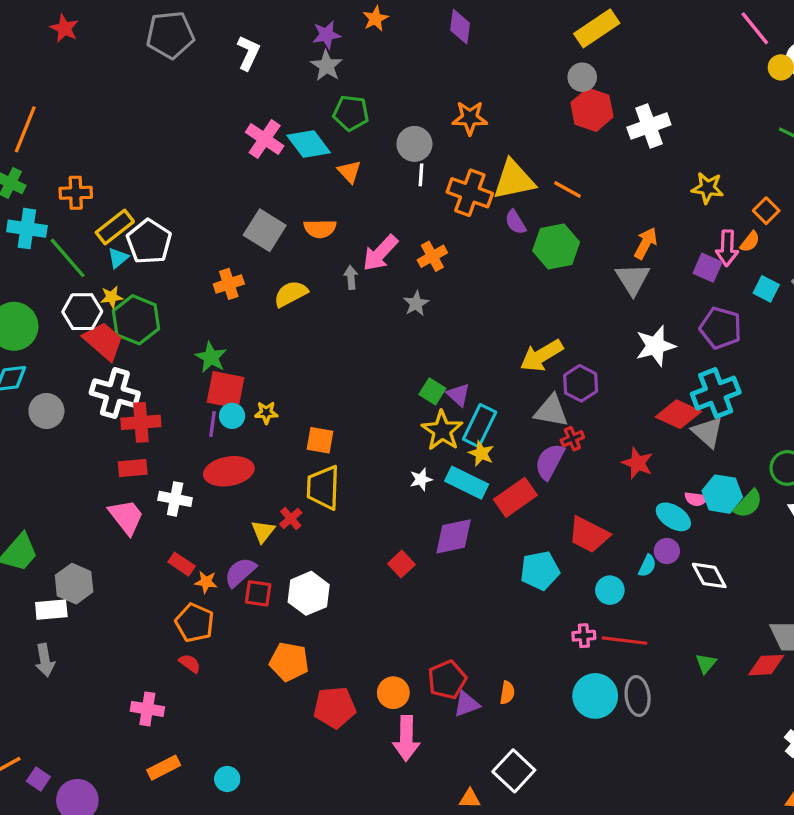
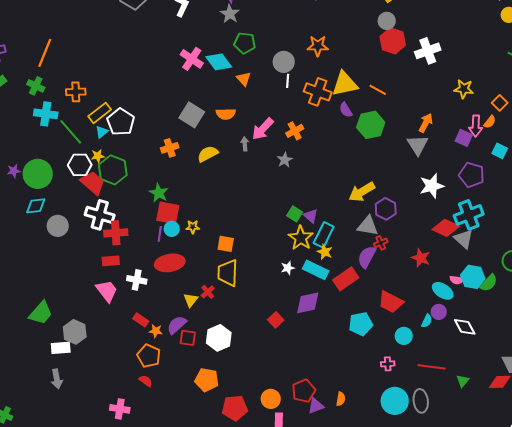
red line: (625, 641) -> (432, 367), moved

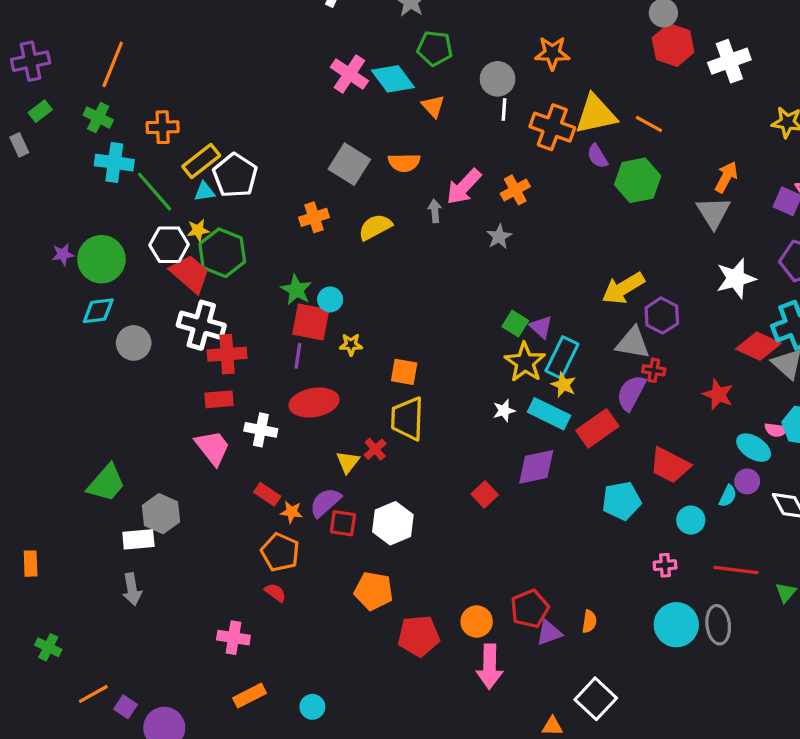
cyan triangle: (102, 132) -> (204, 192), turned 32
cyan circle: (172, 229) -> (330, 299), moved
red cross: (381, 243) -> (654, 370), turned 32

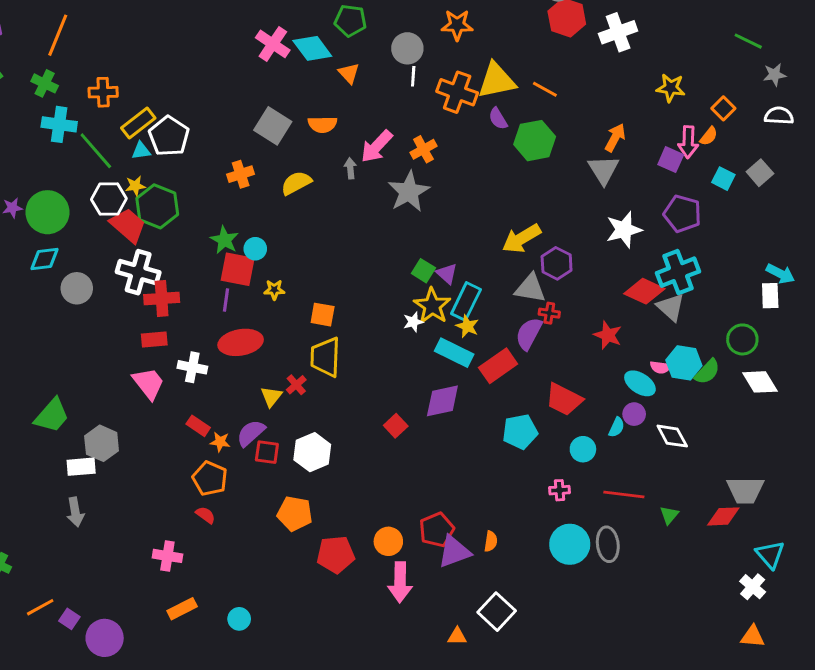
gray star: (499, 237) -> (409, 192), size x1.8
white star: (504, 411) -> (413, 322), moved
purple triangle: (549, 633) -> (454, 552), size x1.4

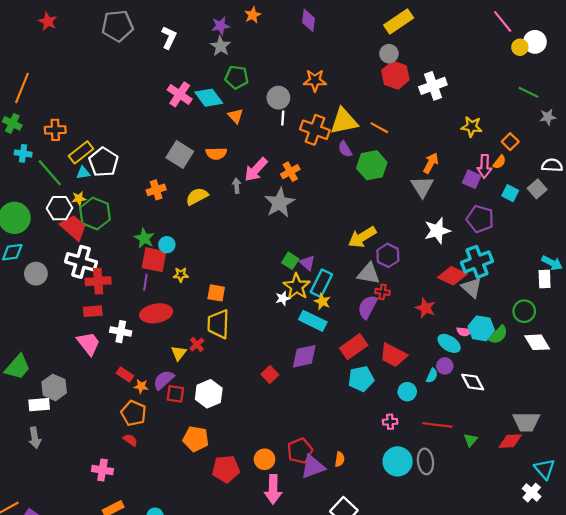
white semicircle: (779, 116) -> (552, 165), moved
cyan cross: (59, 124) -> (23, 153), size x0.7
red rectangle: (498, 366) -> (354, 347), moved

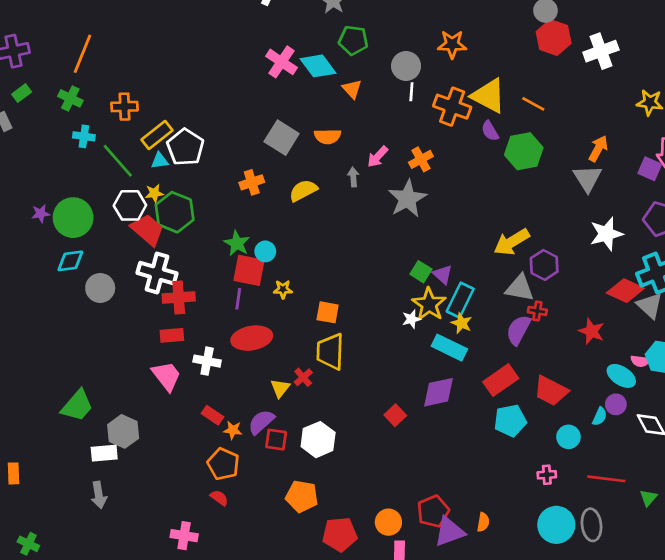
yellow triangle: (344, 121) -> (489, 96), turned 40
pink arrow: (256, 170) -> (378, 157), size x0.7

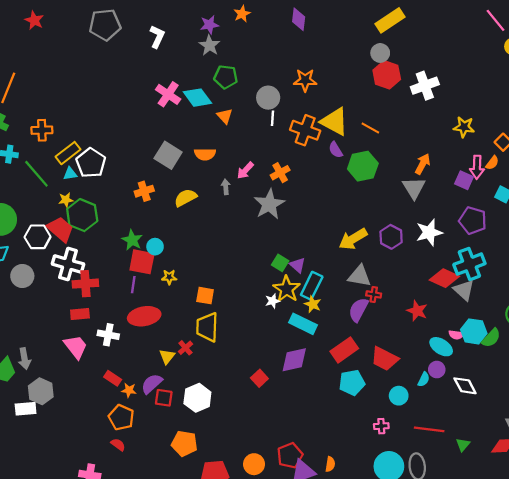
white hexagon: (130, 205) -> (38, 237), moved
purple hexagon: (544, 265) -> (391, 237), moved
gray arrow: (99, 495) -> (24, 359), moved

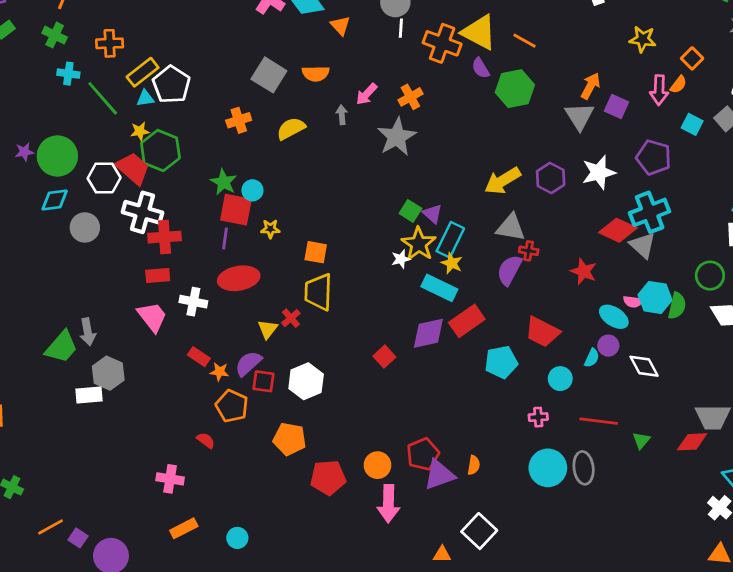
purple square: (464, 180) -> (617, 107), moved
green semicircle: (491, 338) -> (677, 306), turned -30
red rectangle: (344, 350) -> (467, 321), moved
orange pentagon: (121, 417) -> (232, 406), moved

